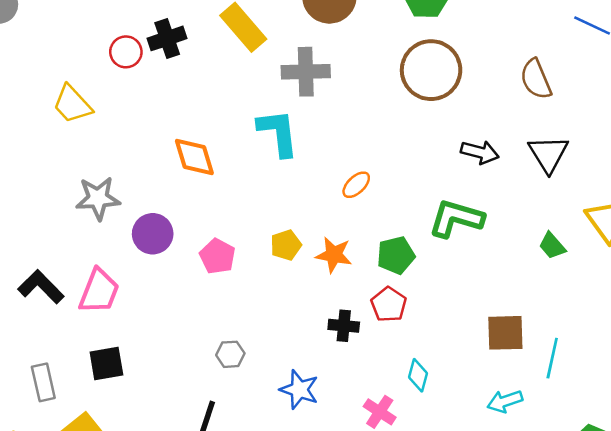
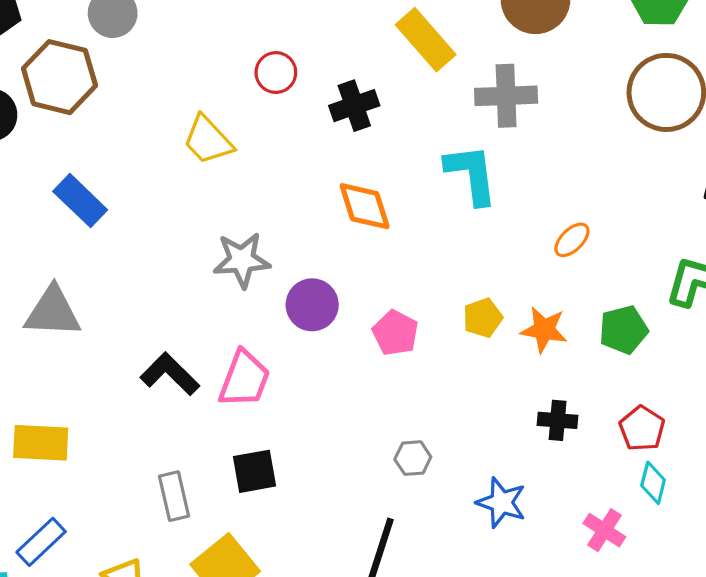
black cross: (167, 38) -> (354, 106), moved
red pentagon: (389, 305) -> (642, 428), moved

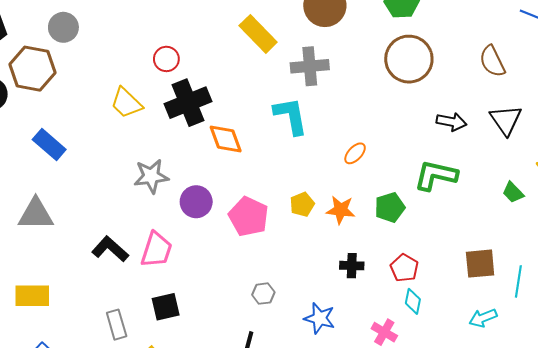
black cross: (354, 106) -> (188, 103), moved, size x1.5
pink pentagon: (395, 333) -> (249, 216), size x1.4

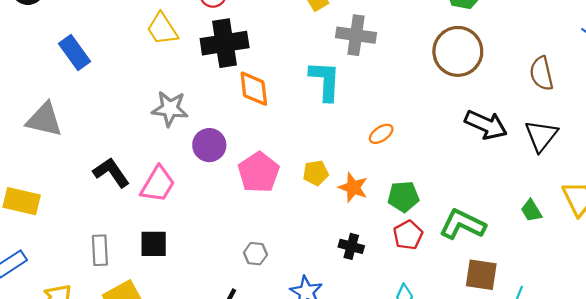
black arrow: (451, 122) -> (486, 125), size x1.4
green L-shape: (436, 175) -> (462, 224), moved
red pentagon: (404, 268) -> (408, 235), moved

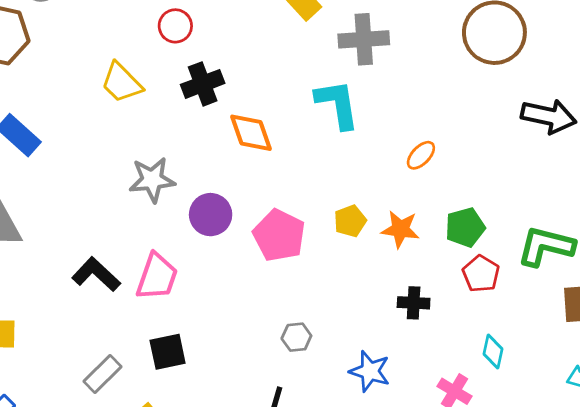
black cross: (225, 43) -> (203, 84), size x0.7
gray rectangle: (100, 250) -> (102, 374), turned 60

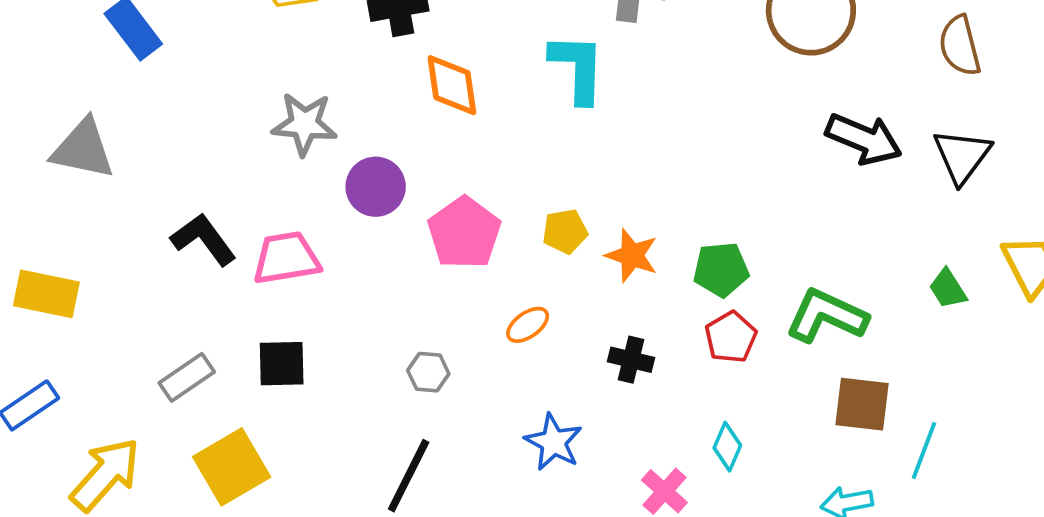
orange ellipse: (421, 155) -> (528, 325), moved
pink trapezoid: (157, 277) -> (286, 258), turned -129
gray hexagon: (296, 337) -> (428, 372), moved

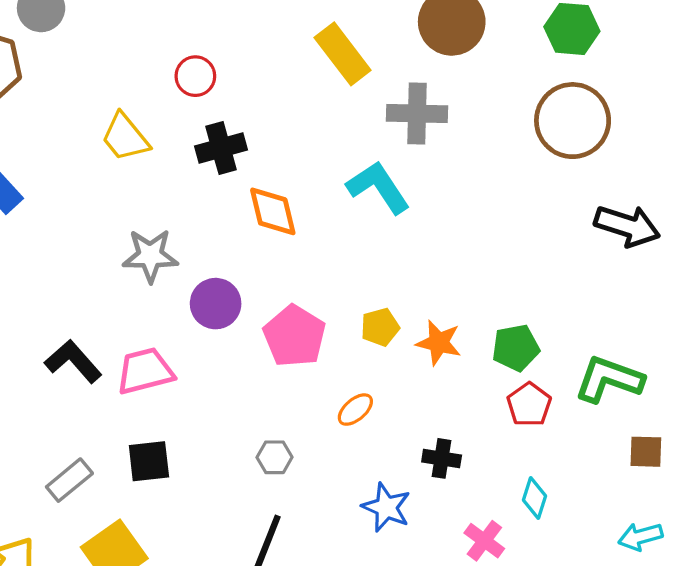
cyan L-shape: (578, 68) -> (378, 187), turned -30
black cross: (631, 360) -> (442, 458), moved
brown square: (862, 404) -> (646, 452), size x0.7

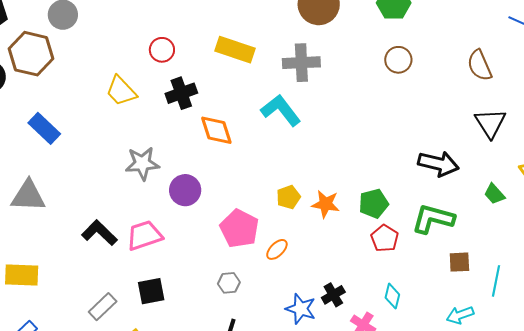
yellow rectangle: (343, 54) -> (235, 50), moved, turned -30
brown circle: (573, 121) -> (398, 60), size x0.6
black arrow: (627, 226) -> (438, 164), moved
pink pentagon: (294, 336) -> (239, 229), moved
black cross: (442, 458) -> (333, 295), moved, turned -35

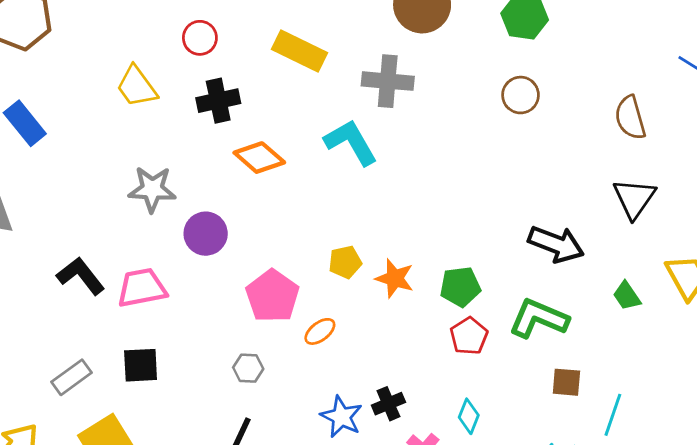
orange diamond: (216, 130) -> (259, 158), turned -39

